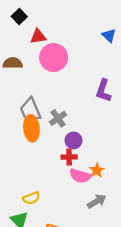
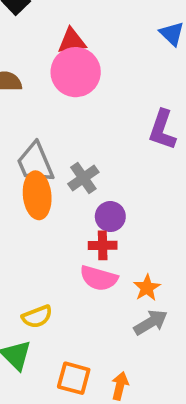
red triangle: (38, 37) -> (72, 41), moved
orange star: (97, 170) -> (147, 288), moved
pink semicircle: (80, 176) -> (99, 278), moved

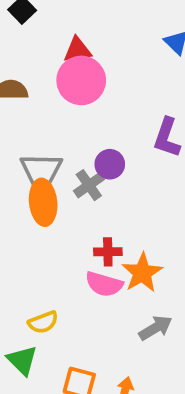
gray trapezoid: (35, 163) -> (41, 170), turned -66
purple circle: (110, 216) -> (110, 164), moved
orange star: (147, 288) -> (142, 273), moved, size x1.5

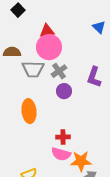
gray trapezoid: (41, 170) -> (33, 69), moved
gray cross: (89, 185) -> (59, 71), moved
orange star: (142, 273) -> (81, 161), moved, turned 30

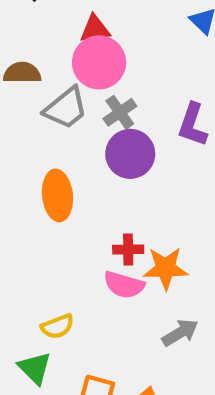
gray trapezoid: (33, 69) -> (66, 108), turned -40
purple circle: (64, 91) -> (130, 154), size x1.5
orange star: (81, 161) -> (166, 268), moved

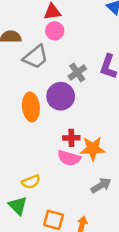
pink circle: (99, 62) -> (55, 31), size x0.6
gray cross: (120, 112) -> (77, 72), moved
purple circle: (130, 154) -> (61, 96), moved

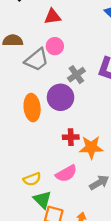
pink circle: (55, 31) -> (55, 46), moved
pink semicircle: (69, 158) -> (66, 174), moved, turned -45
green triangle: (18, 206) -> (42, 200), moved

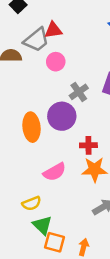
gray trapezoid: (37, 60) -> (36, 40), moved
red cross: (71, 137) -> (88, 145), moved
pink semicircle: (66, 174) -> (55, 172), moved

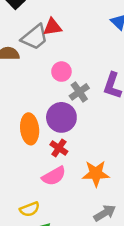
pink circle: (56, 62) -> (61, 72), moved
red cross: (88, 145) -> (59, 148), moved, turned 35

